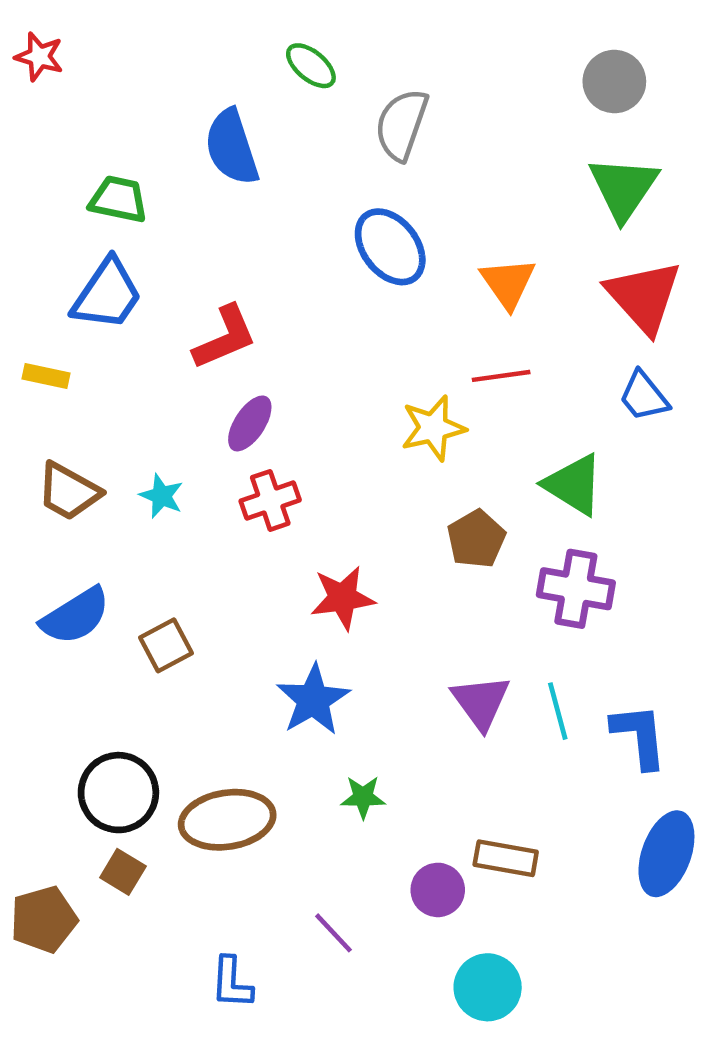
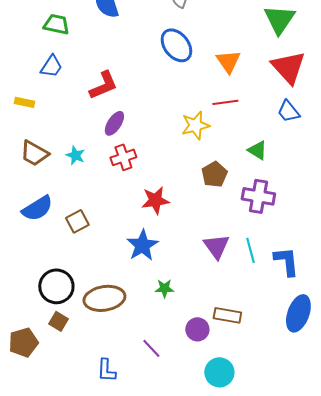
blue trapezoid: (107, 294) -> (51, 66), size x0.7
green triangle: (574, 485) -> (257, 150), size x0.7

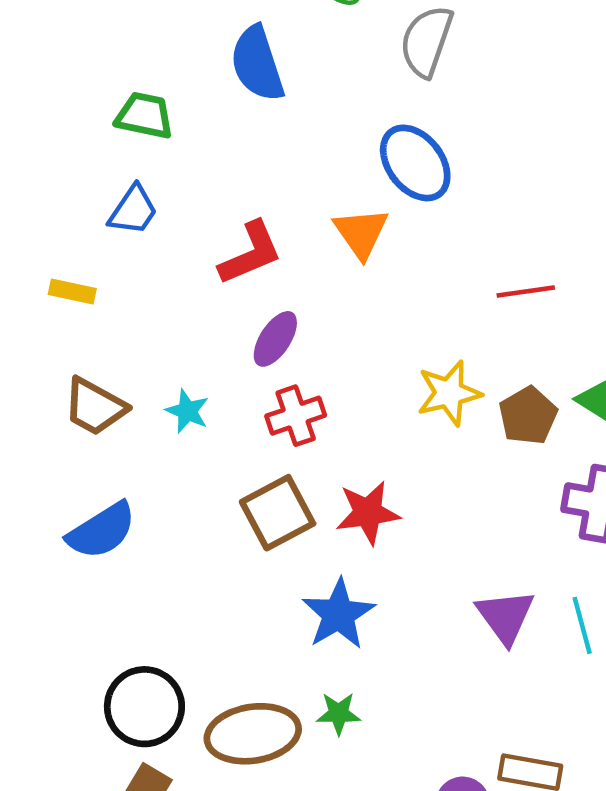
orange triangle: (228, 61) -> (361, 233), moved
yellow star: (195, 125) -> (449, 393), moved
brown pentagon: (214, 174) -> (528, 416), moved
brown square: (77, 221) -> (278, 513), moved, size x1.4
green star: (164, 288) -> (338, 713), moved

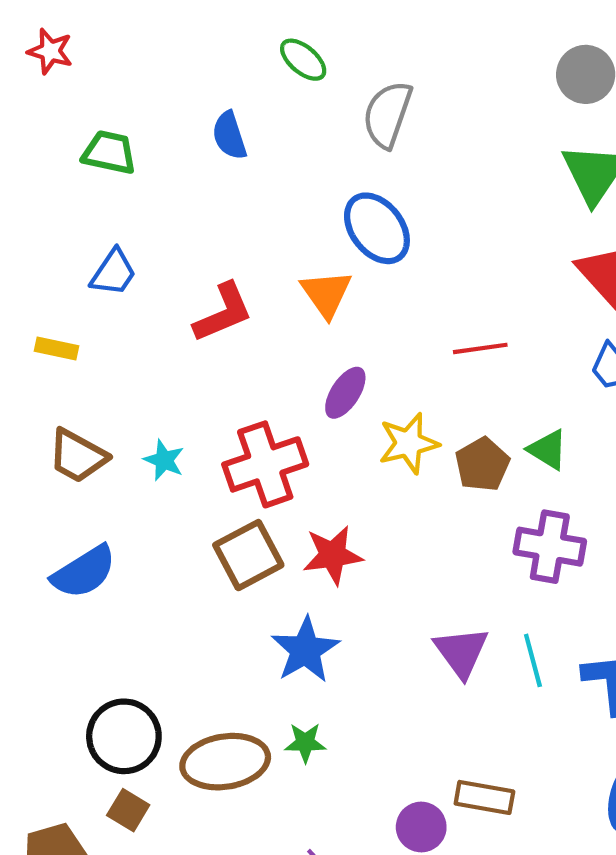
blue semicircle: (257, 64) -> (229, 136), size x0.7
green trapezoid: (144, 116) -> (109, 152), moved
purple ellipse: (275, 339) -> (345, 393), moved
red cross: (296, 416) -> (265, 464), size x1.5

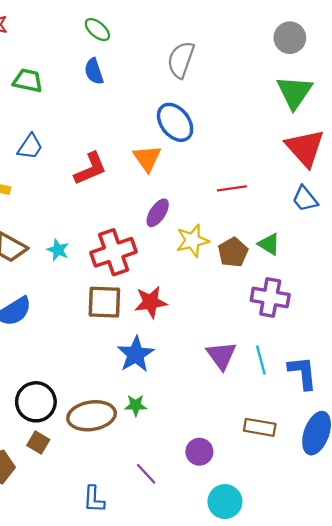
green ellipse: (303, 60) -> (97, 30), moved
brown square: (248, 555) -> (104, 302), turned 30
brown rectangle: (484, 797) -> (260, 427), moved

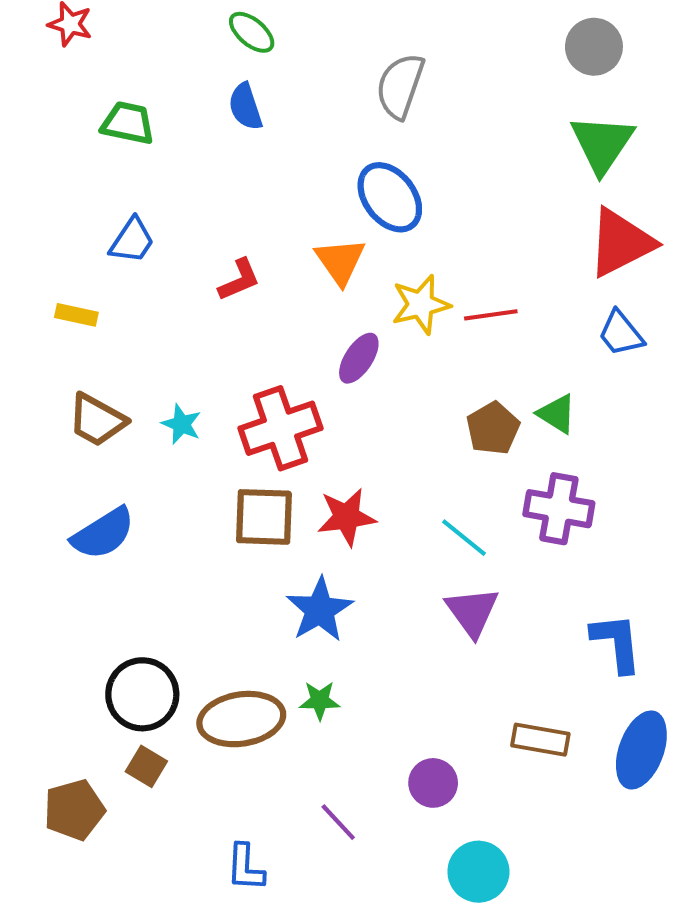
red triangle: (305, 148) -> (621, 243), turned 45
red L-shape: (90, 169) -> (239, 280), size x0.7
yellow star: (192, 241) -> (421, 305), moved
cyan line: (261, 360) -> (464, 538), moved, turned -36

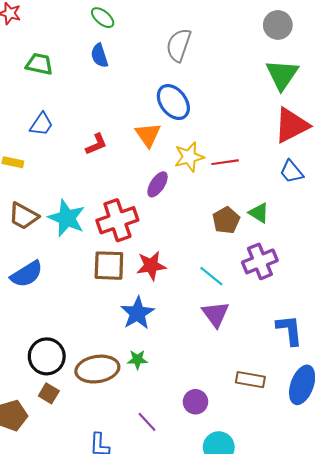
cyan star: (181, 424) -> (67, 218), size x1.8
purple cross: (559, 509) -> (260, 261), turned -32

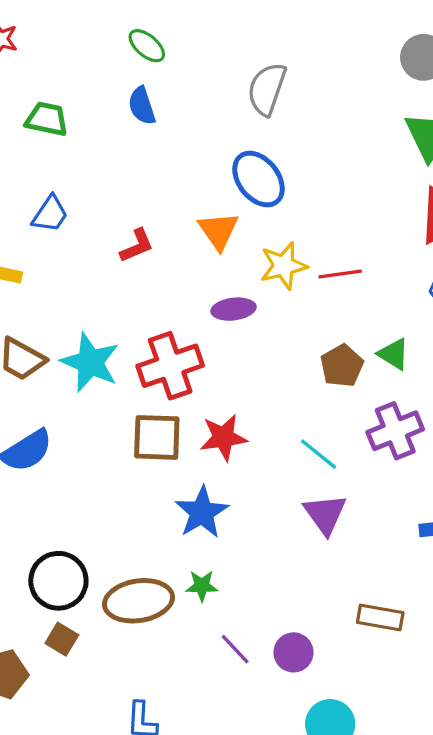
purple ellipse: (158, 184) -> (233, 309), turned 50
purple line: (147, 422) -> (235, 649), moved

